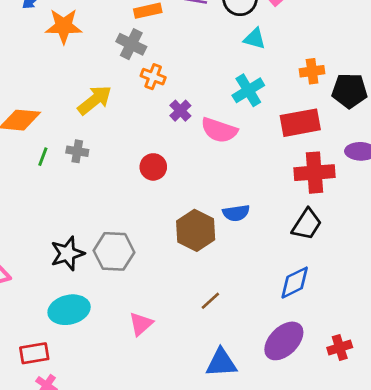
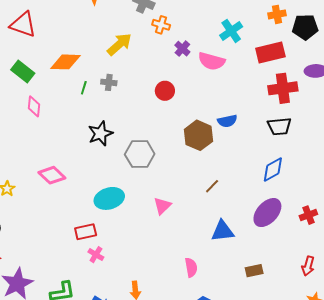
black trapezoid: (307, 224) -> (279, 126), turned 55
black star: (67, 254) -> (100, 134), moved

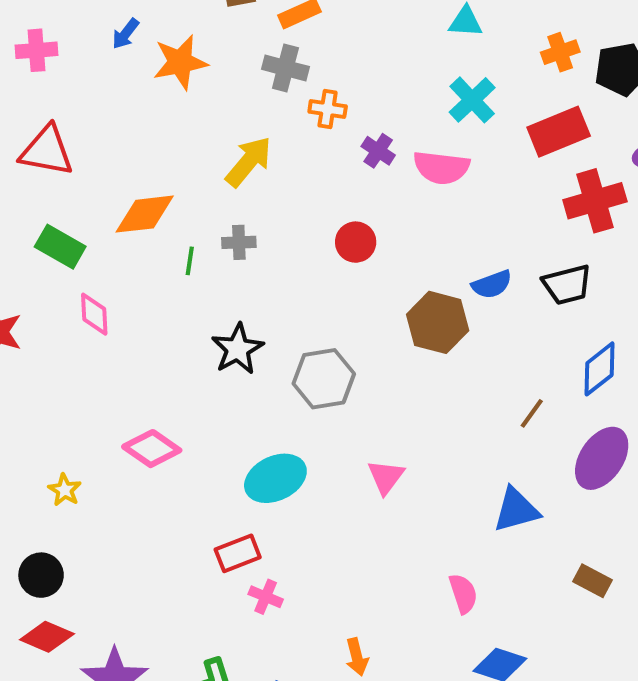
black trapezoid: (279, 126) -> (567, 285), moved
brown line: (212, 186) -> (532, 413), moved
brown rectangle: (254, 271) -> (593, 581), turned 48

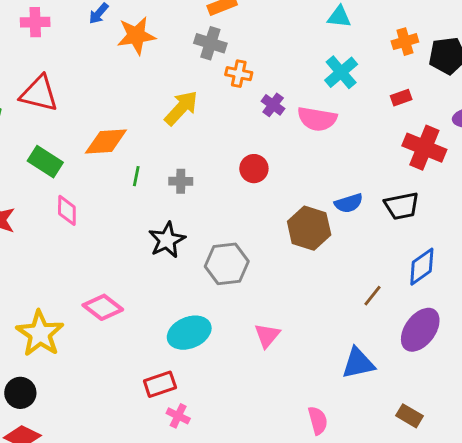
red rectangle: (559, 132) -> (401, 98), size x0.5
red cross: (595, 201) -> (424, 148), turned 36
gray cross: (239, 242) -> (181, 181), moved
yellow star: (65, 490) -> (40, 334), size x2.0

